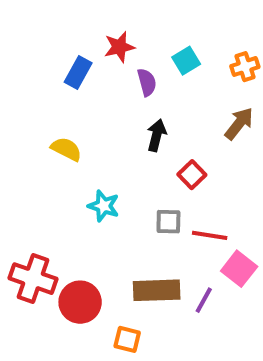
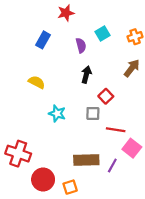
red star: (119, 47) -> (66, 13), moved
gray square: (168, 222) -> (93, 114), moved
red circle: (80, 302) -> (43, 179), moved
orange square: (127, 339) -> (70, 187), turned -32

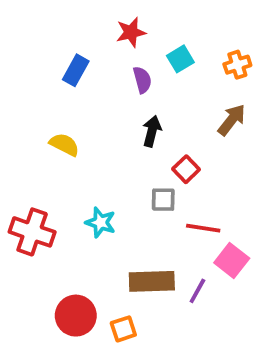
red star: (66, 13) -> (131, 32), moved
cyan star: (57, 114) -> (101, 222), moved
red cross: (18, 154) -> (32, 232), moved

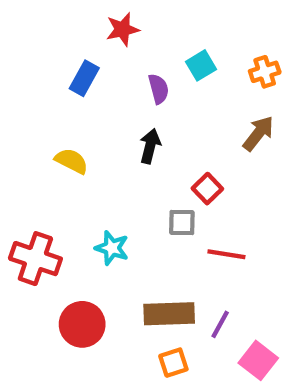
red star: (131, 32) -> (122, 29), moved
black arrow: (152, 131) -> (150, 146), moved
pink square: (232, 260) -> (258, 360), moved
red circle: (76, 316) -> (82, 324), moved
orange square: (123, 329) -> (173, 363), moved

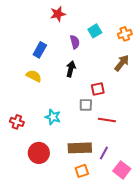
blue rectangle: (84, 78) -> (40, 50), moved
red square: (207, 189) -> (98, 89), turned 32
red cross: (35, 259) -> (17, 122), size x0.6

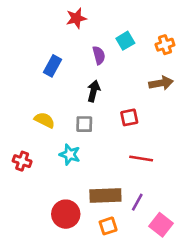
brown arrow: (122, 63) -> (161, 83), turned 42
yellow semicircle: (34, 76) -> (45, 120), moved
gray square: (86, 105) -> (84, 124), moved
red circle: (39, 153) -> (66, 214), moved

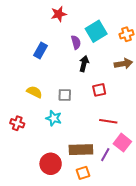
cyan square: (125, 41) -> (96, 31), size x1.5
black arrow: (94, 91) -> (84, 64), moved
pink square: (161, 225) -> (122, 143), moved

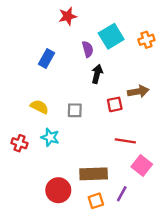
brown arrow: (123, 64) -> (138, 91), moved
cyan star: (54, 118) -> (50, 137), moved
purple line: (105, 155) -> (122, 194), moved

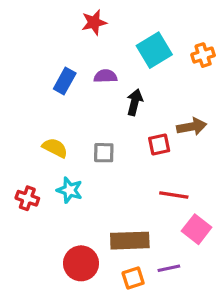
purple semicircle: (88, 49) -> (105, 76), moved, turned -77
purple line: (122, 194) -> (169, 268), turned 49

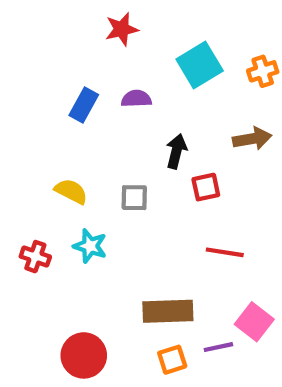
black arrow: (135, 102) -> (176, 151), moved
brown arrow: (192, 127) -> (252, 139), moved
pink square: (197, 229) -> (254, 322), moved
red circle: (81, 263) -> (84, 355), moved

